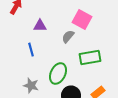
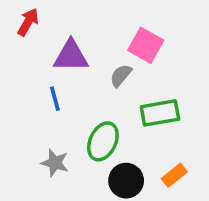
purple triangle: (40, 26) -> (71, 56), size x1.5

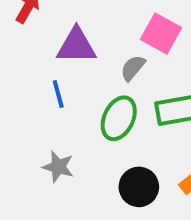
green ellipse: (103, 141) -> (119, 118), moved

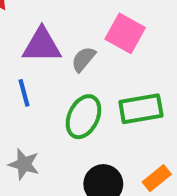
gray semicircle: (133, 68) -> (83, 59), moved

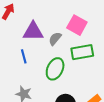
green rectangle: (141, 109) -> (82, 52), moved

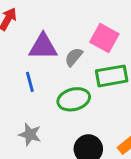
green ellipse: (55, 69) -> (74, 99), turned 50

